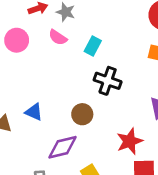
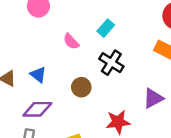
pink semicircle: (58, 37) -> (71, 41), moved
purple diamond: (62, 147) -> (37, 109), moved

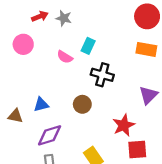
pink semicircle: (71, 41) -> (65, 57), moved
blue triangle: (38, 75) -> (41, 105), turned -35

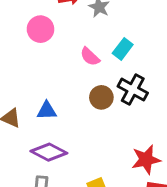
brown circle: (82, 104) -> (101, 97), moved
purple diamond: (50, 135) -> (49, 152), turned 32

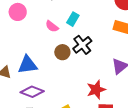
black cross: (133, 90) -> (82, 45), turned 30
blue triangle: (47, 111) -> (28, 65), size x1.5

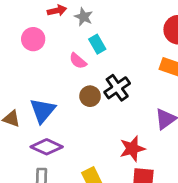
cyan rectangle: (73, 19) -> (97, 44), moved, turned -64
blue triangle: (28, 65) -> (43, 110), turned -45

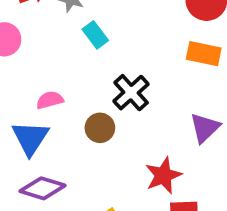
pink semicircle: (78, 61) -> (50, 100), moved, turned 132
brown circle: (90, 96) -> (100, 128), moved

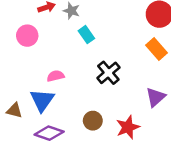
orange rectangle: (204, 54) -> (156, 49), turned 35
brown circle: (100, 128) -> (93, 121), moved

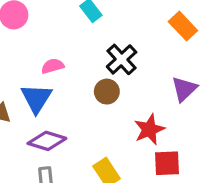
brown circle: (93, 121) -> (107, 92), moved

